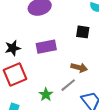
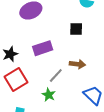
gray line: (68, 85) -> (56, 75), moved

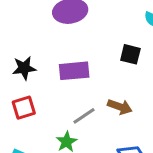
red square: (16, 79) -> (24, 108), size x0.7

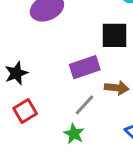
black square: (130, 54) -> (115, 35), size x1.4
purple rectangle: (74, 71) -> (85, 67), moved

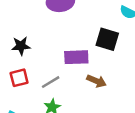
gray line: (85, 105) -> (51, 82), moved

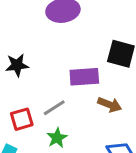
red square: (19, 78) -> (22, 119), moved

